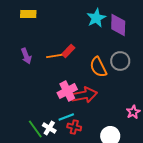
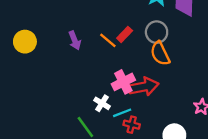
orange line: (54, 56) -> (108, 40), turned 49
gray circle: (120, 61) -> (157, 32), moved
white cross: (49, 128) -> (102, 103), moved

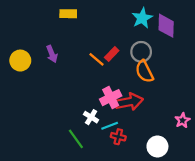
purple arrow: (75, 40) -> (52, 54), moved

